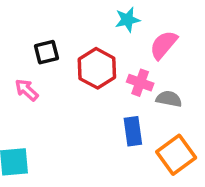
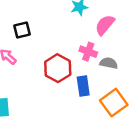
red hexagon: (97, 68) -> (58, 68), moved

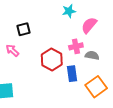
pink cross: (88, 52) -> (76, 46), turned -32

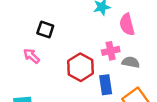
pink semicircle: (89, 25) -> (127, 24), turned -54
black square: (24, 29) -> (45, 30), turned 32

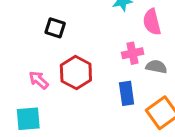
pink arrow: (32, 56) -> (39, 80), moved
red hexagon: (80, 67) -> (76, 73), moved

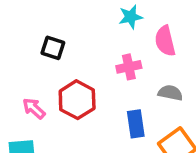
pink cross: (133, 53) -> (129, 67), moved

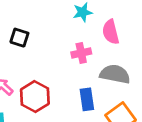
gray semicircle: (170, 93) -> (115, 74), size x1.5
red hexagon: (77, 100) -> (35, 97), moved

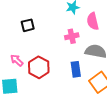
black square: (19, 38) -> (28, 25), turned -32

